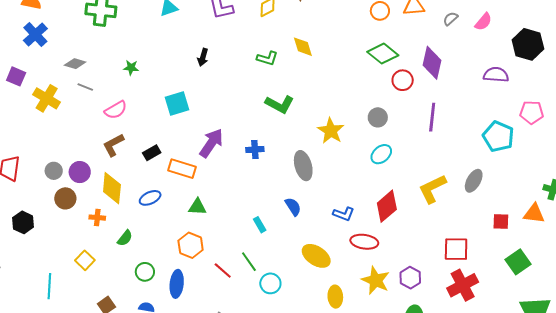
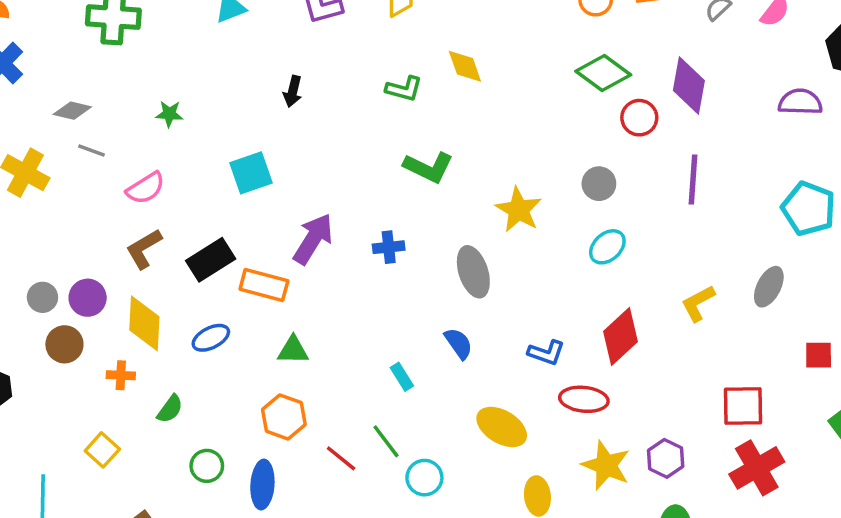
black rectangle: (152, 153) -> (211, 260), size x1.5
yellow L-shape: (432, 189) -> (698, 303), size x0.7

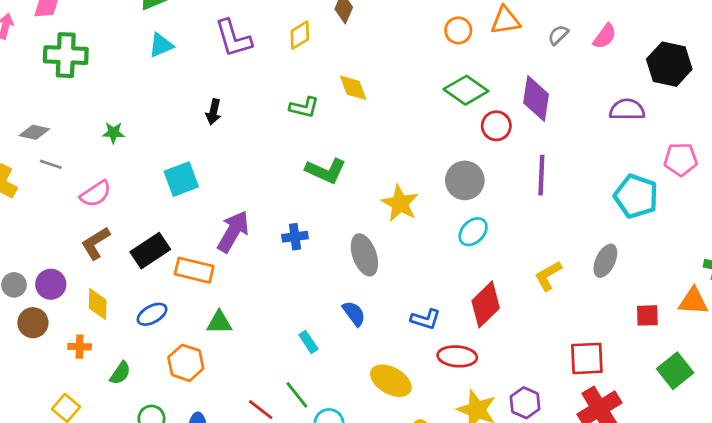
gray circle: (599, 184) -> (465, 180), size x1.4
yellow diamond: (144, 323) -> (98, 304), size x0.7
orange hexagon: (284, 417) -> (186, 363), moved

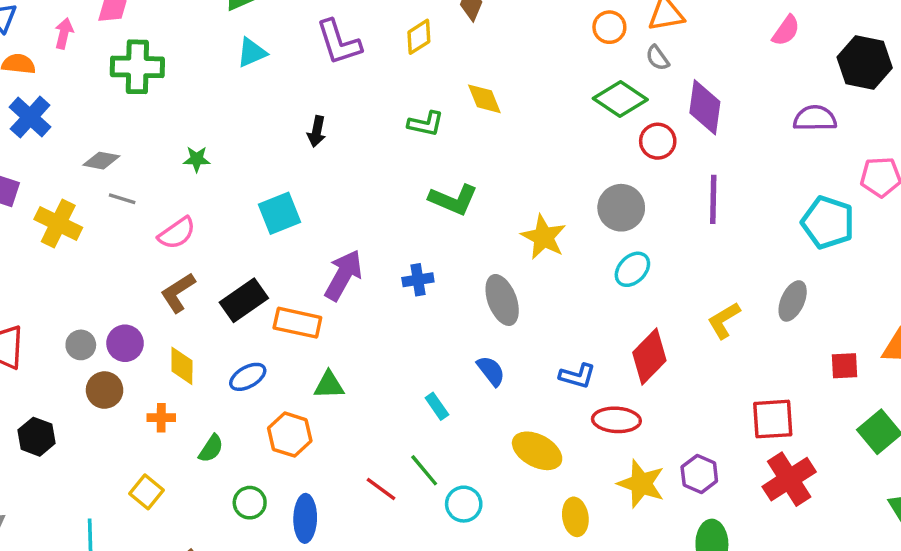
gray semicircle: (558, 35) -> (658, 58), moved, turned -80

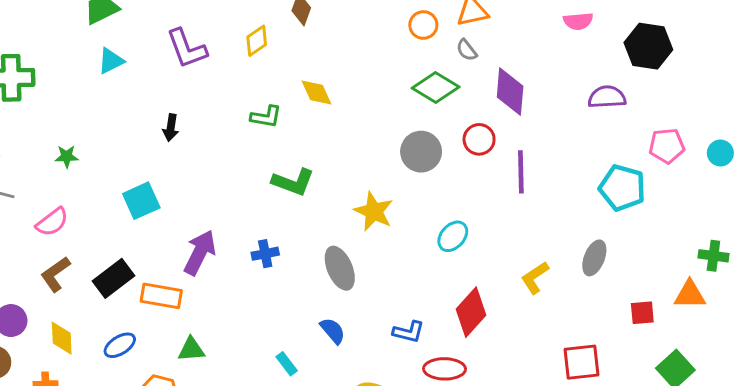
pink semicircle: (786, 31) -> (578, 21), turned 52
red circle: (658, 141) -> (479, 139), moved
gray circle: (621, 208) -> (421, 152), moved

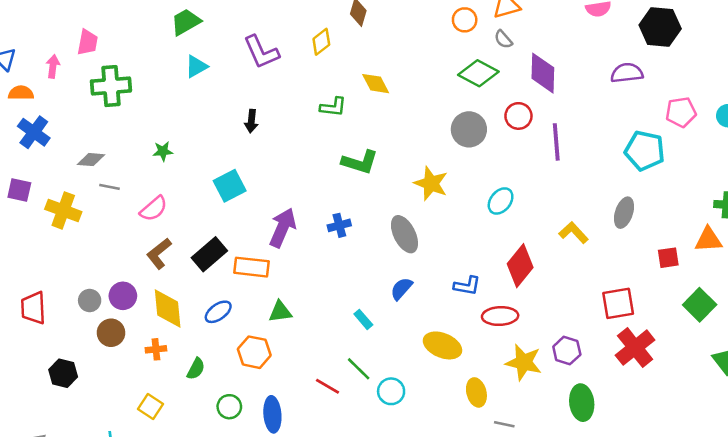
yellow L-shape: (535, 278) -> (574, 233), turned 84
blue semicircle: (333, 331) -> (401, 289), turned -95
yellow diamond: (62, 338) -> (168, 309), size x1.4

